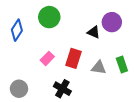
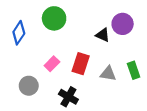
gray circle: (19, 89) -> (29, 86), moved

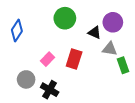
green circle: (54, 18) -> (65, 18), moved
gray triangle: (108, 74) -> (110, 49), moved
black cross: (68, 97) -> (50, 90), moved

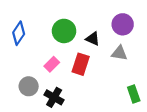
green circle: (65, 18) -> (64, 31), moved
black triangle: (94, 32) -> (93, 39), moved
green rectangle: (123, 65) -> (134, 94), moved

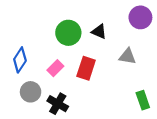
purple circle: (123, 24) -> (140, 17), moved
blue diamond: (19, 33) -> (20, 60), moved
black triangle: (93, 39) -> (99, 32), moved

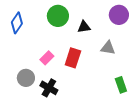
black triangle: (99, 32) -> (84, 27), turned -32
green circle: (68, 33) -> (58, 16), moved
blue diamond: (20, 60) -> (17, 23), moved

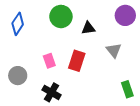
gray triangle: (108, 48) -> (114, 50), turned 42
pink rectangle: (47, 58) -> (49, 61), turned -64
gray circle: (26, 78) -> (18, 76), moved

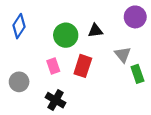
green circle: (61, 16) -> (66, 35), moved
green rectangle: (127, 89) -> (137, 74), moved

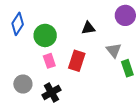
green circle: (66, 35) -> (45, 35), moved
gray circle: (19, 82) -> (23, 84), moved
black cross: (55, 100) -> (51, 92), turned 30

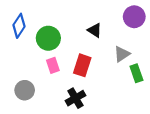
black triangle: (88, 28) -> (95, 30), turned 40
gray triangle: (114, 50) -> (122, 54), turned 35
black cross: (51, 92) -> (75, 98), moved

